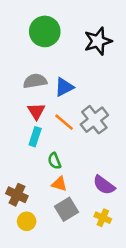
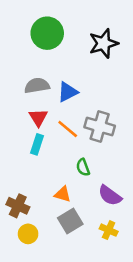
gray cross: (94, 120) -> (100, 126), turned -36
green semicircle: (54, 161) -> (83, 167), moved

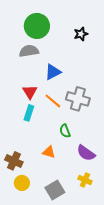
black star: (103, 43) -> (81, 34), size x0.6
gray semicircle: (37, 86) -> (29, 51), moved
gray square: (70, 221) -> (55, 190), moved

